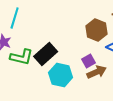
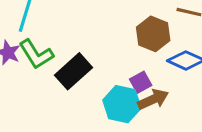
green L-shape: (22, 57) -> (36, 54), moved, turned 45
cyan hexagon: (61, 75) -> (122, 104), moved

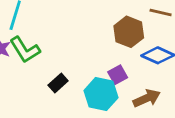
black rectangle: (74, 71) -> (58, 83), moved, size x0.6
brown arrow: (153, 99) -> (147, 98), moved

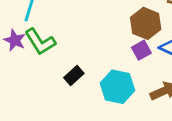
purple square: (118, 75) -> (141, 50), moved

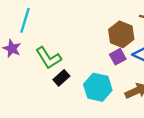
green L-shape: (40, 42) -> (48, 58), moved

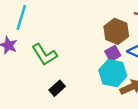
black rectangle: (61, 78) -> (57, 88), moved
cyan hexagon: (98, 87) -> (113, 73), moved

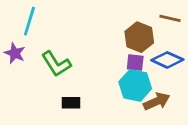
purple square: (113, 53) -> (135, 63), turned 35
black rectangle: (57, 88) -> (71, 103), turned 42

